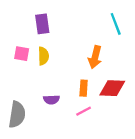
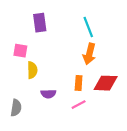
cyan line: (116, 24) -> (88, 27), moved
yellow semicircle: (43, 56) -> (32, 70), moved
gray semicircle: (17, 115) -> (16, 108), size x0.7

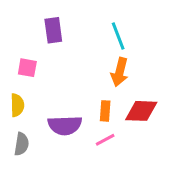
yellow semicircle: (32, 70) -> (17, 105), moved
purple semicircle: (48, 94) -> (65, 125), size x1.6

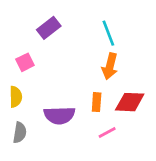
purple rectangle: (53, 30) -> (49, 28), turned 60
pink square: (27, 68) -> (25, 62), turned -36
pink line: (105, 140) -> (107, 133), moved

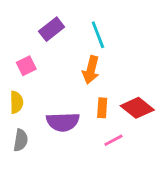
cyan line: (108, 33) -> (98, 35), moved
orange arrow: (110, 66) -> (91, 70), moved
red diamond: (130, 102) -> (137, 108), turned 36

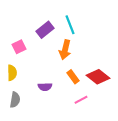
purple rectangle: (52, 29) -> (45, 30), moved
orange rectangle: (102, 108) -> (73, 77), turned -40
purple semicircle: (63, 122) -> (45, 87), size x0.6

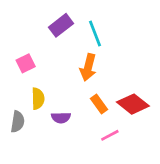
purple rectangle: (45, 30) -> (61, 25), moved
yellow semicircle: (12, 73) -> (38, 99), moved
gray semicircle: (15, 100) -> (18, 122), moved

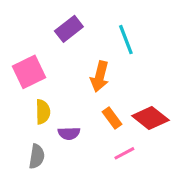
cyan line: (95, 33) -> (126, 40), moved
pink square: (26, 63) -> (29, 72), size x1.5
gray semicircle: (18, 122) -> (37, 156), moved

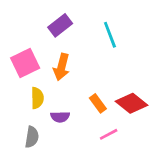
orange arrow: (100, 76) -> (61, 67), moved

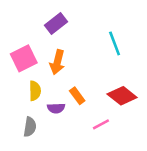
cyan line: (110, 35) -> (115, 43), moved
orange rectangle: (98, 103) -> (77, 96), moved

